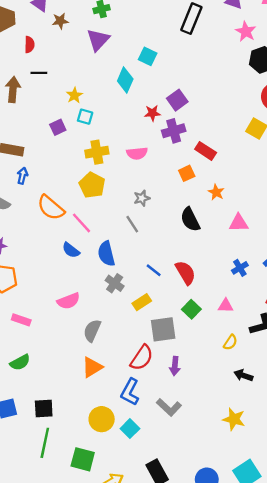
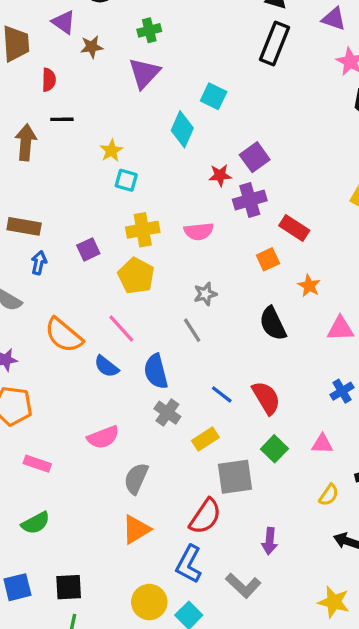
purple square: (58, 127) -> (88, 249), moved
orange semicircle: (51, 208) -> (64, 335), moved
purple arrow: (175, 366) -> (270, 541), moved

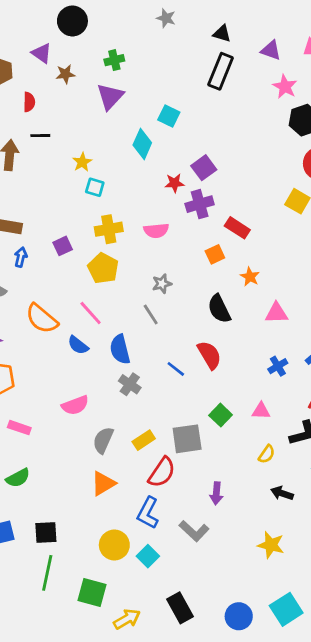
red semicircle: (266, 398) -> (209, 355), moved
yellow rectangle: (205, 439) -> (144, 440), moved

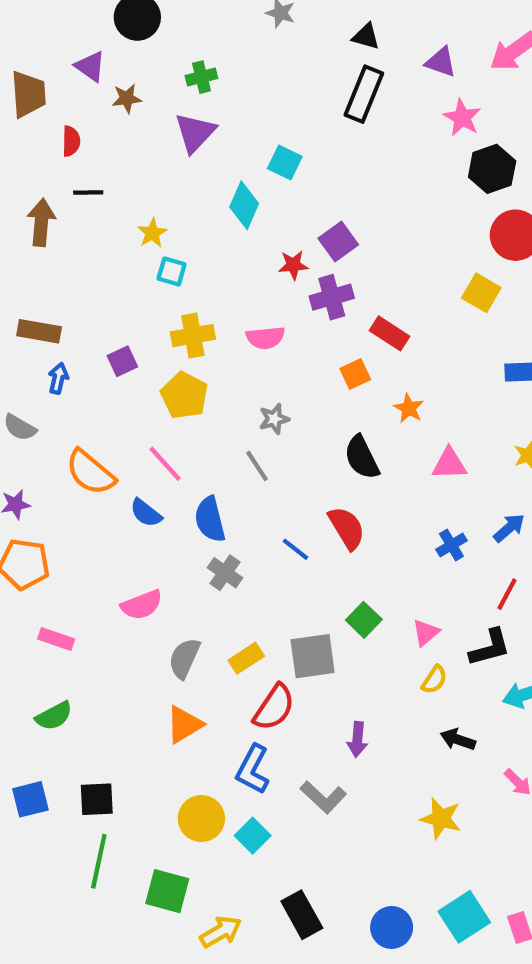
pink triangle: (261, 411) -> (426, 633), moved, turned -42

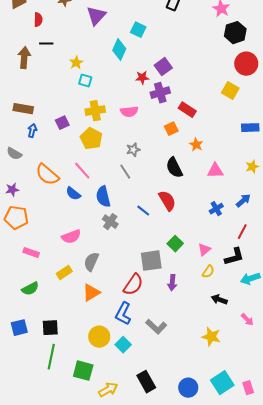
yellow rectangle: (246, 658) -> (64, 273), moved
purple arrow: (357, 739) -> (172, 283), moved

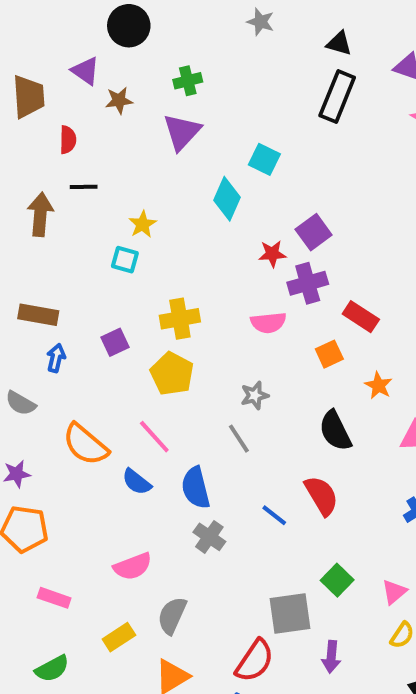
cyan square: (85, 81) -> (125, 260), moved
pink semicircle: (129, 112) -> (268, 323), moved

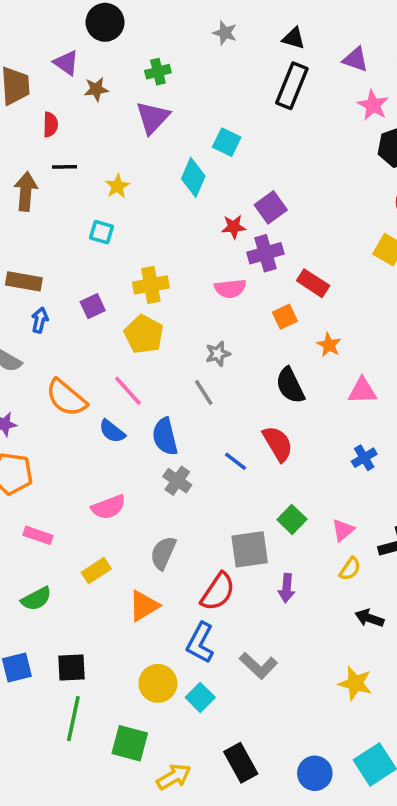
gray star: (260, 22) -> (225, 33), moved
yellow star: (143, 224) -> (117, 186), moved
gray semicircle: (172, 616) -> (163, 553), moved

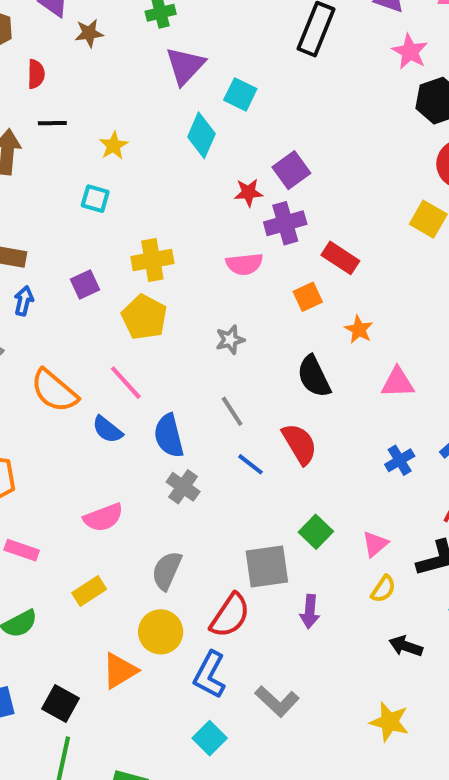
purple triangle: (153, 117) -> (185, 66), moved
gray line: (204, 392) -> (232, 411), moved
orange triangle: (144, 606) -> (120, 671), moved
black square: (72, 668) -> (60, 703), turned 32
yellow circle: (158, 683) -> (161, 632), moved

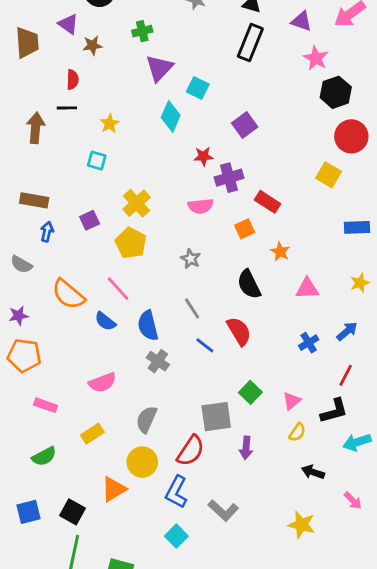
red semicircle: (36, 74) -> (73, 79), moved
purple square: (291, 170) -> (245, 125), moved
yellow cross: (152, 260) -> (137, 203), turned -32
gray star: (230, 340) -> (191, 259), turned -30

